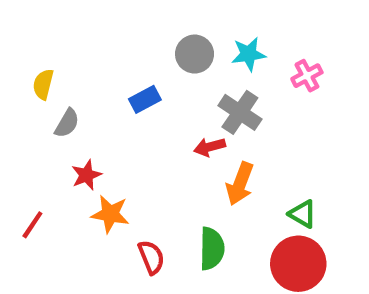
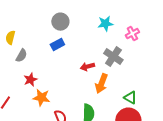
gray circle: (195, 54) -> (60, 22), moved
gray cross: (240, 112) -> (113, 57), moved

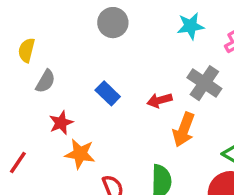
blue rectangle: (57, 45) -> (108, 93), moved, turned 72

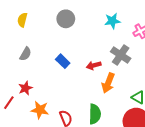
yellow semicircle: (26, 50) -> (22, 20), moved
red star: (61, 123) -> (25, 88), moved
orange star: (80, 154) -> (40, 110), moved

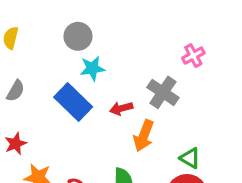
cyan star: (112, 21) -> (92, 68), moved
blue rectangle: (63, 61) -> (73, 102), size x1.6

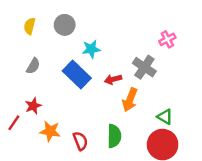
gray circle: (78, 36) -> (65, 25), moved

